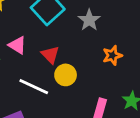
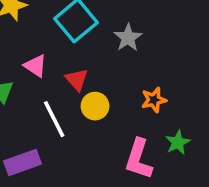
orange star: (112, 55) -> (154, 100), moved
white line: (34, 87) -> (54, 119), turned 36

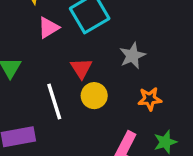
gray star: (128, 38) -> (132, 56), moved
pink triangle: (35, 66) -> (48, 28), moved, turned 45

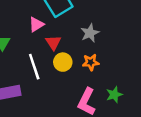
pink triangle: (48, 28) -> (36, 24), moved
orange star: (150, 99) -> (91, 62), moved

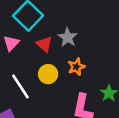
red triangle: (53, 43) -> (44, 44), moved

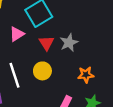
orange star: (76, 67) -> (86, 75), moved

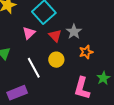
orange star: (86, 75) -> (86, 52), moved

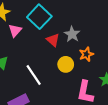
pink triangle: (29, 33) -> (15, 30), moved
yellow circle: (56, 60) -> (66, 64), moved

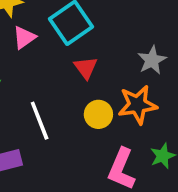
gray star: (72, 34) -> (152, 60), moved
orange star: (86, 54) -> (138, 105), size x1.5

